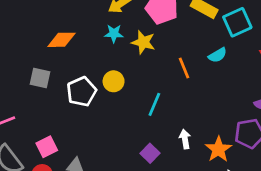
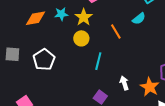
orange diamond: (62, 40) -> (35, 18), moved
yellow star: (143, 42) -> (84, 17), turned 30
yellow circle: (114, 81) -> (81, 38), moved

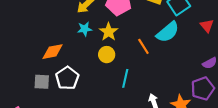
orange diamond: (35, 18) -> (53, 52), moved
cyan semicircle: (139, 19) -> (168, 32), size x1.6
gray square: (12, 54) -> (42, 82), moved

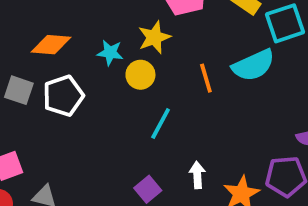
cyan star: (85, 29) -> (110, 53), moved

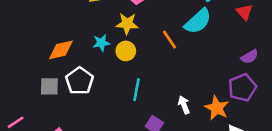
yellow star: (154, 37) -> (127, 24), turned -30
cyan line: (161, 123) -> (136, 90), moved

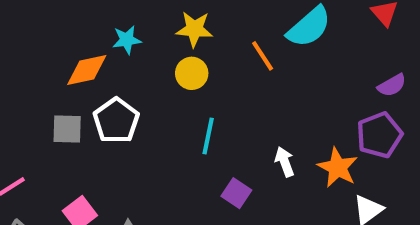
cyan star: (101, 43) -> (127, 40), moved

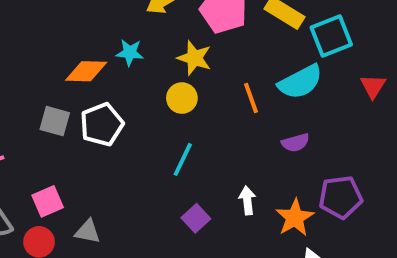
purple semicircle: (392, 85) -> (295, 143), moved

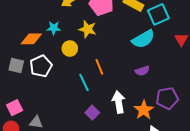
yellow circle: (182, 98) -> (70, 49), moved
orange line: (251, 98) -> (99, 67), moved
cyan line: (183, 159) -> (84, 82), turned -48
white arrow: (247, 200) -> (119, 102), size x1.5

